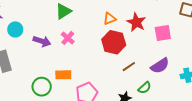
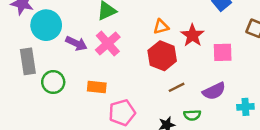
cyan circle: (15, 29) -> (46, 25), size x1.6
pink cross: (68, 38) -> (108, 44), size x1.5
green circle: (42, 87) -> (53, 82), moved
green semicircle: (145, 88) -> (192, 115), turned 32

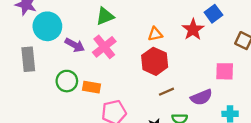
red star: (192, 35) -> (193, 29), moved
pink square: (223, 52) -> (225, 71), moved
green circle: (53, 82) -> (67, 81), moved

